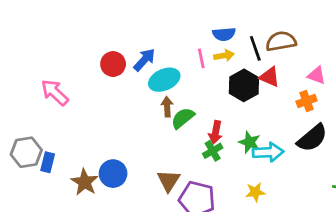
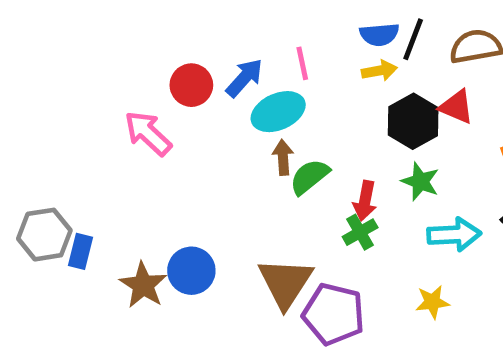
black line: (255, 48) -> (413, 39), moved, turned 40
pink line: (201, 58) -> (302, 63), moved
pink arrow: (55, 92) -> (148, 133), moved
green star: (250, 142) -> (420, 182), moved
brown triangle: (169, 181) -> (285, 283), size x1.4

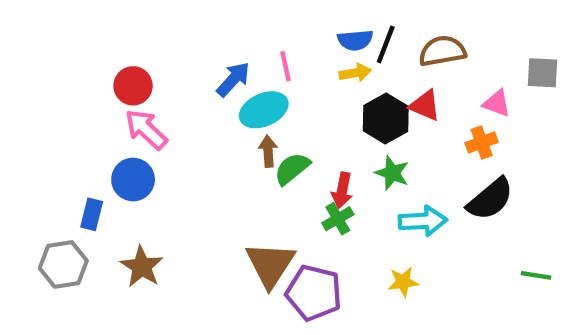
red circle: (191, 85) -> (133, 86), moved
gray hexagon: (44, 235) -> (63, 264), moved
blue rectangle: (81, 251) -> (92, 214), moved
blue circle: (191, 271) -> (133, 180), moved

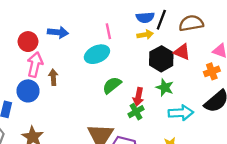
blue arrow: (233, 79) -> (58, 32), moved, turned 54
pink arrow: (146, 129) -> (35, 65), turned 60
brown arrow: (268, 151) -> (53, 77), moved

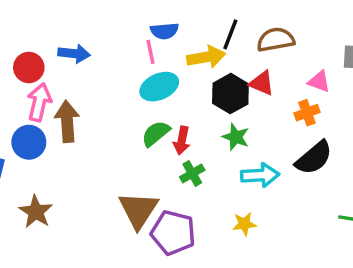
blue semicircle: (145, 17) -> (164, 31), moved
yellow arrow: (145, 35) -> (206, 57), size x1.5
cyan ellipse: (97, 54) -> (159, 87), moved
brown arrow: (53, 77) -> (67, 121), size x1.6
red arrow: (138, 97) -> (182, 140), moved

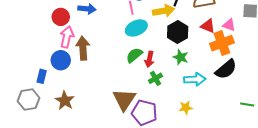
red triangle: (262, 83) -> (208, 26), moved
orange cross: (307, 113) -> (222, 43), size x1.6

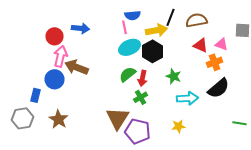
black hexagon: (178, 32) -> (152, 51), moved
orange cross: (222, 43) -> (214, 62), size x0.7
brown arrow: (83, 48) -> (76, 67), turned -65
green cross: (155, 78) -> (140, 97), moved

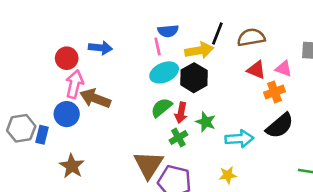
green star: (174, 76) -> (206, 122), moved
gray hexagon: (22, 118) -> (21, 128), moved

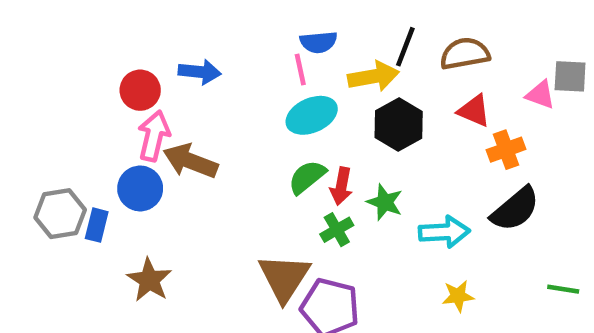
pink triangle: (284, 69) -> (540, 95), moved
black hexagon: (194, 78) -> (399, 124), moved
yellow star: (228, 175) -> (458, 296), moved

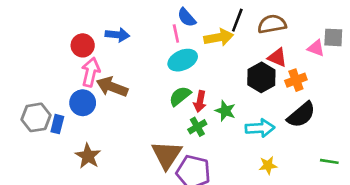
blue semicircle: (318, 42) -> (187, 17), turned 54
black hexagon: (399, 124) -> (261, 77), moved

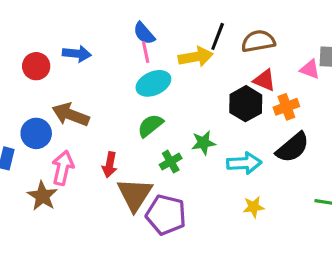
blue semicircle: (187, 17) -> (144, 33), moved
pink arrow: (91, 72) -> (63, 168), moved
red arrow: (200, 101) -> (110, 165), moved
green star: (225, 111) -> (203, 143), turned -30

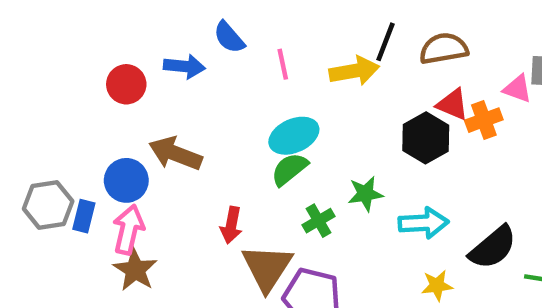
blue semicircle: (144, 33) -> (229, 37), moved
cyan ellipse: (153, 83) -> (294, 136), moved
orange cross: (286, 107) -> (484, 120), moved
black semicircle: (293, 147) -> (493, 247), moved
pink arrow: (63, 168) -> (128, 230), moved

